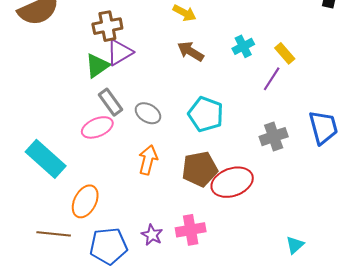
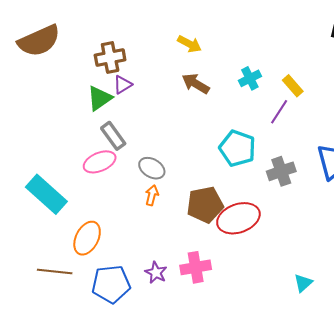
purple triangle: (120, 52) -> (123, 85), size x0.7
gray ellipse: (148, 113) -> (152, 168), moved
cyan pentagon: (206, 114) -> (237, 148), moved
orange arrow: (148, 160) -> (152, 195), size x0.7

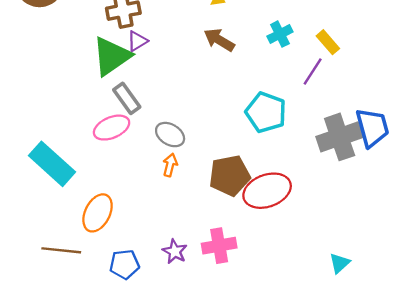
green triangle: (100, 98) -> (112, 56), size x1.4
gray cross: (281, 171) -> (340, 137), moved, size x1.4
blue pentagon: (111, 284) -> (124, 264), size x0.7

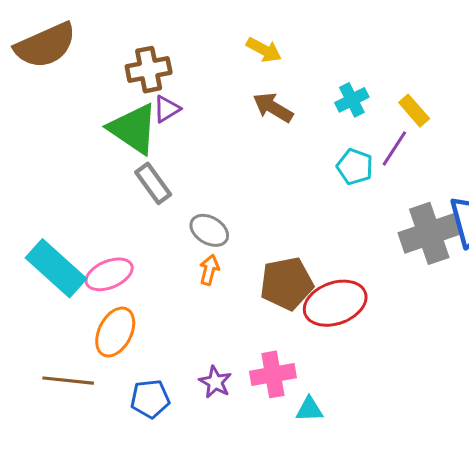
green triangle: (112, 56) -> (133, 129), turned -51
cyan pentagon: (266, 112) -> (355, 167), moved, size x0.7
pink ellipse: (112, 128) -> (109, 274), moved
cyan triangle: (340, 263) -> (309, 409), moved, turned 40

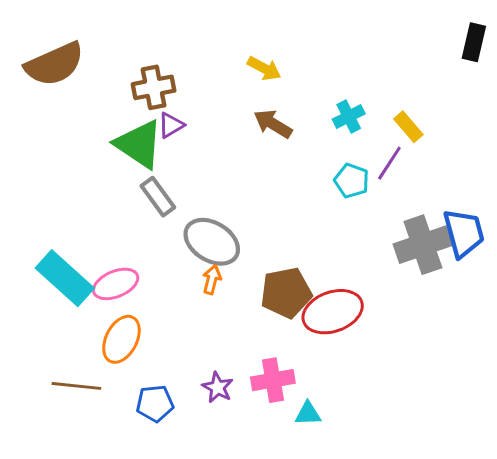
gray ellipse: (209, 230) -> (212, 242), size x1.5

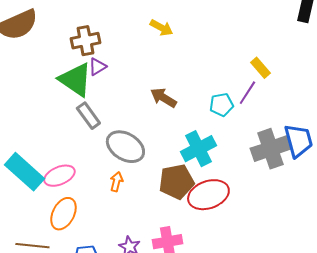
cyan cross: (349, 117) -> (198, 149), moved, size x1.6
brown arrow: (273, 124) -> (163, 98), moved
cyan pentagon: (352, 181) -> (221, 105), turned -30
orange arrow: (212, 280) -> (116, 182), moved

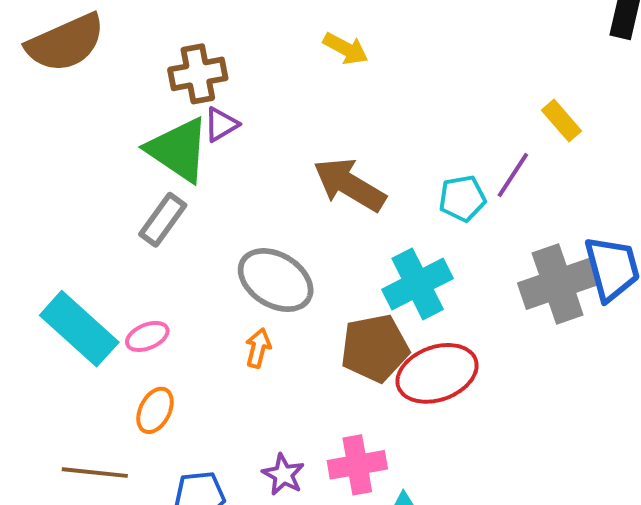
yellow rectangle: (260, 68) -> (562, 121), moved
brown arrow: (163, 98) -> (349, 185), size x1.4
gray rectangle: (88, 116) -> (163, 220), moved, turned 72
pink ellipse: (59, 176) -> (147, 336), size x0.7
orange ellipse: (63, 214) -> (155, 410), size x0.7

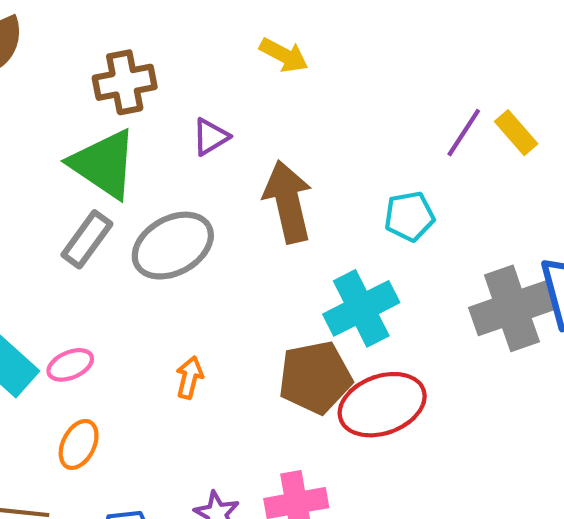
purple triangle: (221, 124) -> (210, 137), moved
purple line: (513, 175) -> (464, 133), moved
brown arrow: (349, 185) -> (288, 202), turned 46
gray ellipse: (276, 280) -> (173, 246), moved, turned -60

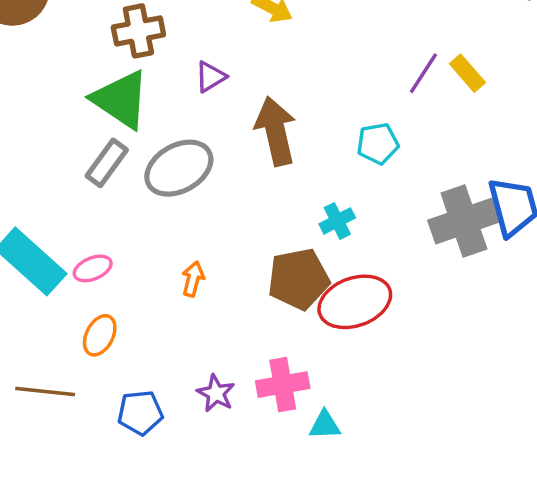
cyan cross: (361, 308) -> (337, 221), size x0.6

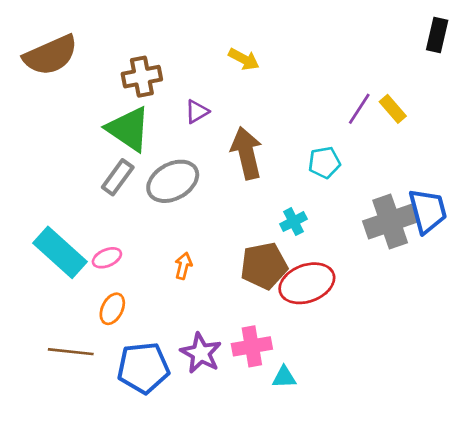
purple star: (216, 393) -> (201, 353), size x1.4
blue pentagon: (140, 413) -> (143, 368), size x1.5

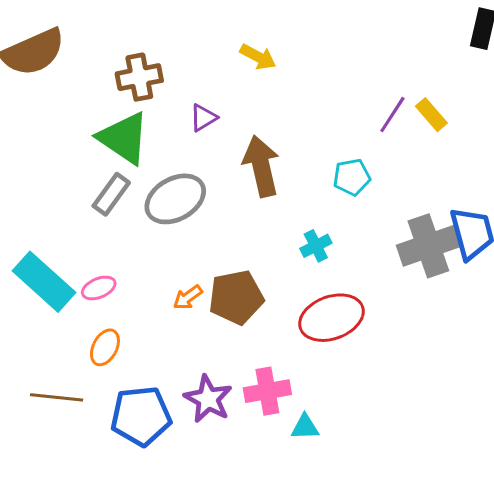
orange arrow: (183, 266) -> (188, 297), turned -140
brown pentagon: (264, 266) -> (236, 297), moved

